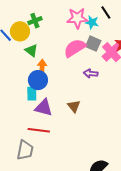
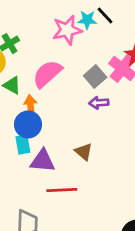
cyan star: (92, 22) -> (87, 20), moved
gray square: (93, 44) -> (95, 77), moved, turned 35
pink semicircle: (75, 48) -> (47, 74), moved
red line: (39, 130) -> (62, 190), moved

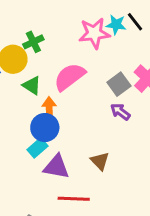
purple arrow: (99, 103) -> (120, 112), turned 36
cyan rectangle: (23, 145) -> (38, 148), turned 54

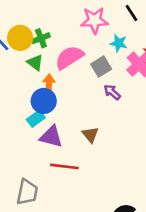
cyan star: (116, 25) -> (119, 43), moved
green cross: (33, 42) -> (41, 38), moved
gray square: (119, 84) -> (101, 67), moved

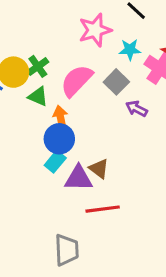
brown triangle: (90, 135) -> (99, 169), moved

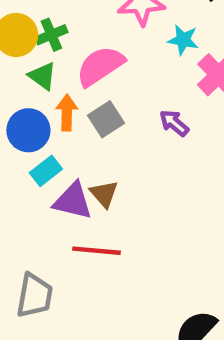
gray square: (116, 82) -> (106, 119), moved
blue circle: (59, 139) -> (28, 130), moved

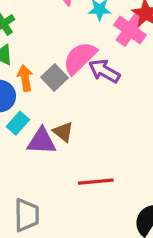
pink semicircle: (100, 66) -> (80, 58), moved
purple arrow: (174, 123) -> (104, 71), size x1.4
red line: (97, 251) -> (96, 182), moved

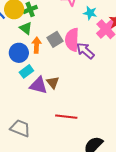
pink semicircle: (80, 58) -> (72, 40), turned -55
gray square: (54, 77) -> (55, 39), moved
gray trapezoid: (27, 215) -> (20, 128), turned -80

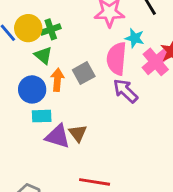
pink semicircle: (72, 40) -> (117, 59), moved
cyan rectangle: (26, 71) -> (42, 116), turned 32

